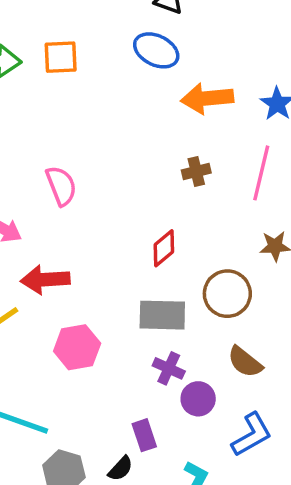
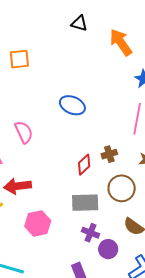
blue ellipse: (156, 50) -> (72, 105), moved
orange arrow: (207, 98) -> (121, 42), moved, turned 64
brown cross: (196, 171) -> (109, 154), moved

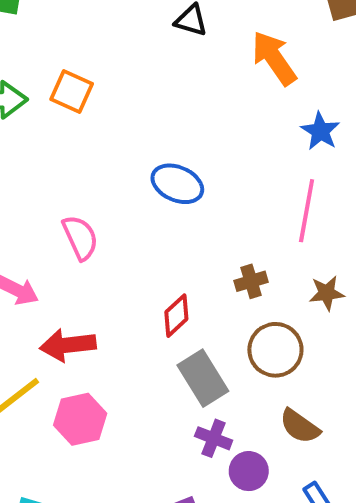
orange square: (19, 59) -> (72, 92), turned 30
red diamond: (84, 165) -> (176, 316), moved
gray rectangle: (85, 203) -> (203, 378), turned 60
pink hexagon: (38, 223) -> (80, 419), moved

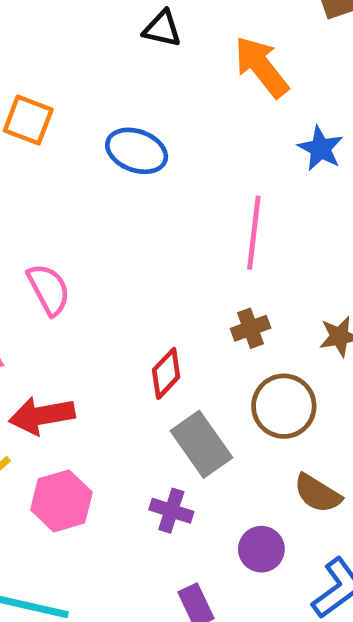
blue ellipse: (177, 184) -> (137, 151), moved
pink line: (307, 211) -> (254, 233), moved
purple cross: (214, 438) -> (171, 511), moved

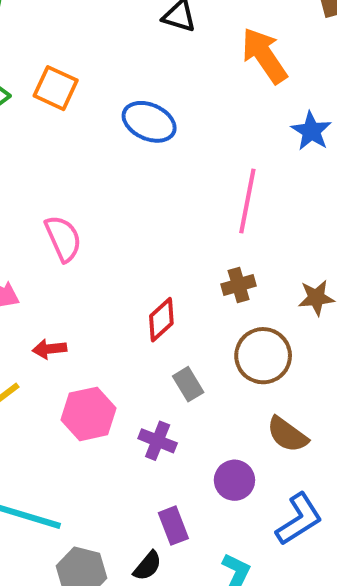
red arrow: (42, 415) -> (49, 349), size x0.6
gray rectangle: (201, 444) -> (188, 384), size x0.6
pink hexagon: (61, 501) -> (89, 414), moved

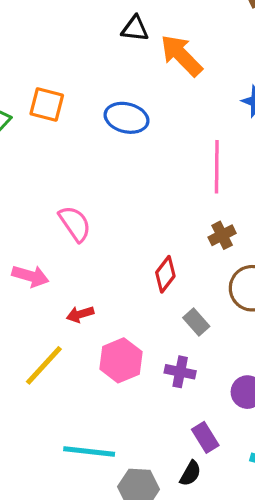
orange arrow: (264, 56) -> (181, 55), moved

